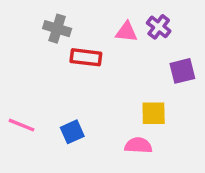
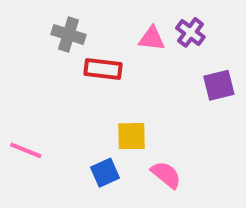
yellow square: (154, 113) -> (131, 136), moved
blue square: (72, 132) -> (105, 173), moved
pink semicircle: (138, 145) -> (166, 175), turned 36

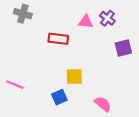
gray cross: (68, 34) -> (23, 14), moved
pink semicircle: (166, 175) -> (103, 104), moved

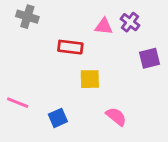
yellow square: (74, 77) -> (90, 79), moved
blue square: (59, 97) -> (58, 118), moved
pink semicircle: (103, 104) -> (116, 117), moved

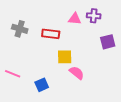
gray cross: (27, 17) -> (20, 29), moved
purple cross: (130, 22) -> (94, 16), turned -32
pink semicircle: (116, 117) -> (77, 73), moved

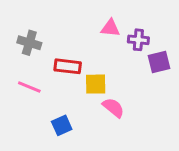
purple cross: (94, 16) -> (138, 40), moved
red rectangle: (51, 34) -> (68, 66), moved
pink line: (13, 74) -> (29, 87), moved

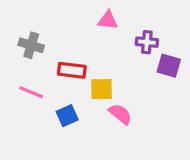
pink triangle: (110, 28) -> (108, 20), moved
purple square: (159, 62) -> (169, 66), turned 30
blue square: (62, 125) -> (67, 116), moved

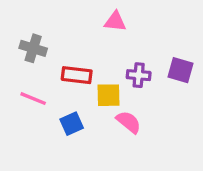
purple cross: (147, 42) -> (139, 75), moved

